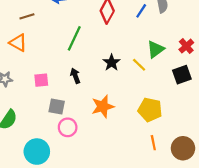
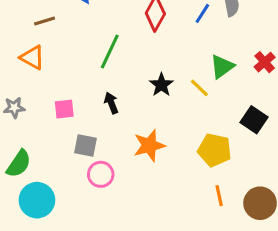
black square: (182, 75) -> (254, 120), moved, turned -36
cyan circle: (37, 152) -> (37, 200), moved

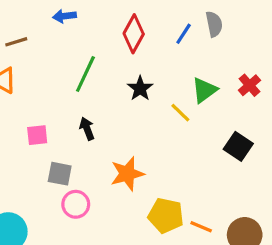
black star: (161, 85) -> (140, 88), moved
yellow pentagon: (215, 150) -> (166, 216), moved
orange line: (219, 196) -> (201, 227), turned -55

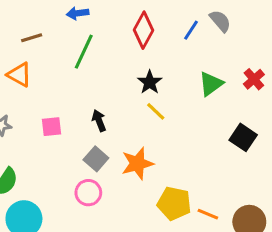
gray semicircle: (214, 24) -> (220, 21), turned -30
green line: (85, 74) -> (84, 52), moved
yellow line: (180, 113) -> (156, 111), moved
gray square: (60, 174) -> (96, 159), moved, turned 30

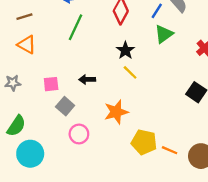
brown line: (32, 38) -> (24, 17), moved
green triangle: (211, 84) -> (164, 34), moved
black arrow: (99, 121) -> (87, 79), turned -70
gray square: (96, 159) -> (65, 106), moved

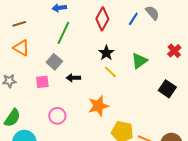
green triangle: (164, 34) -> (139, 61), moved
gray square: (65, 106) -> (54, 62), moved
pink circle: (79, 134) -> (57, 116), moved

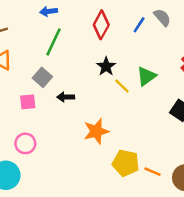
yellow line: (110, 72) -> (122, 86), moved
pink circle: (57, 116) -> (25, 143), moved

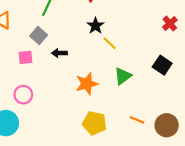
green triangle: (146, 76) -> (123, 76), moved
yellow pentagon: (126, 163) -> (94, 123), moved

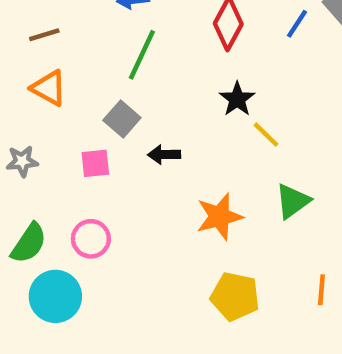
orange line: (137, 120) -> (321, 290), turned 72

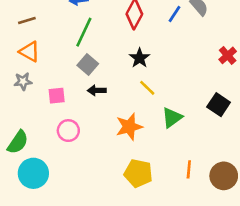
gray square: (122, 119) -> (88, 64), moved
yellow line: (266, 135) -> (147, 88), moved
gray star: (22, 161) -> (23, 81), moved
pink circle: (91, 239) -> (68, 131), moved

